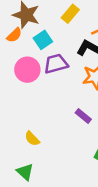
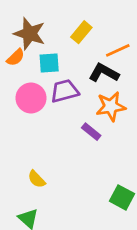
cyan square: (43, 40) -> (49, 63), turned 30
purple rectangle: (83, 116) -> (91, 132), moved

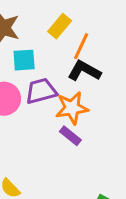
orange line: (118, 50) -> (81, 46), moved, turned -40
orange star: (111, 106) -> (72, 108), moved

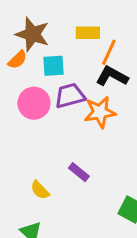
yellow rectangle: (60, 26) -> (88, 33), turned 50
purple rectangle: (70, 136) -> (79, 172), moved

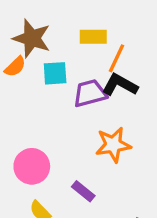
purple trapezoid: (70, 96) -> (90, 93), moved
pink circle: (34, 103) -> (32, 166), moved
orange star: (100, 112) -> (113, 145), moved

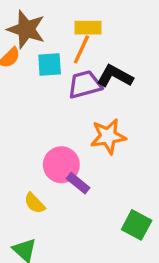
orange line: (117, 58) -> (81, 49), moved
pink circle: (32, 166) -> (61, 165), moved

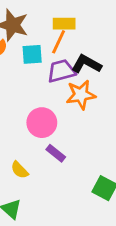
orange star: (108, 136) -> (81, 95), moved
pink circle: (61, 165) -> (42, 123), moved

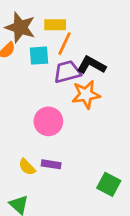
yellow rectangle: (64, 24) -> (55, 25), moved
purple rectangle: (56, 153) -> (51, 164), moved, turned -30

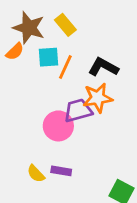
yellow rectangle: (55, 25) -> (65, 25), turned 50
orange line: (65, 44) -> (65, 67), moved
purple trapezoid: (67, 72) -> (78, 111), moved

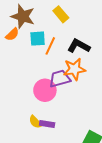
yellow rectangle: (65, 25) -> (61, 14), moved
yellow semicircle: (36, 174) -> (35, 122), moved

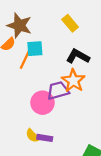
yellow rectangle: (61, 14) -> (70, 23), moved
orange line: (50, 46) -> (25, 60), moved
orange star: (74, 69) -> (73, 81), turned -30

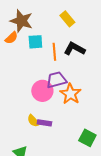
orange line: (25, 60) -> (54, 52), moved, turned -30
orange star: (73, 81) -> (70, 94), moved

